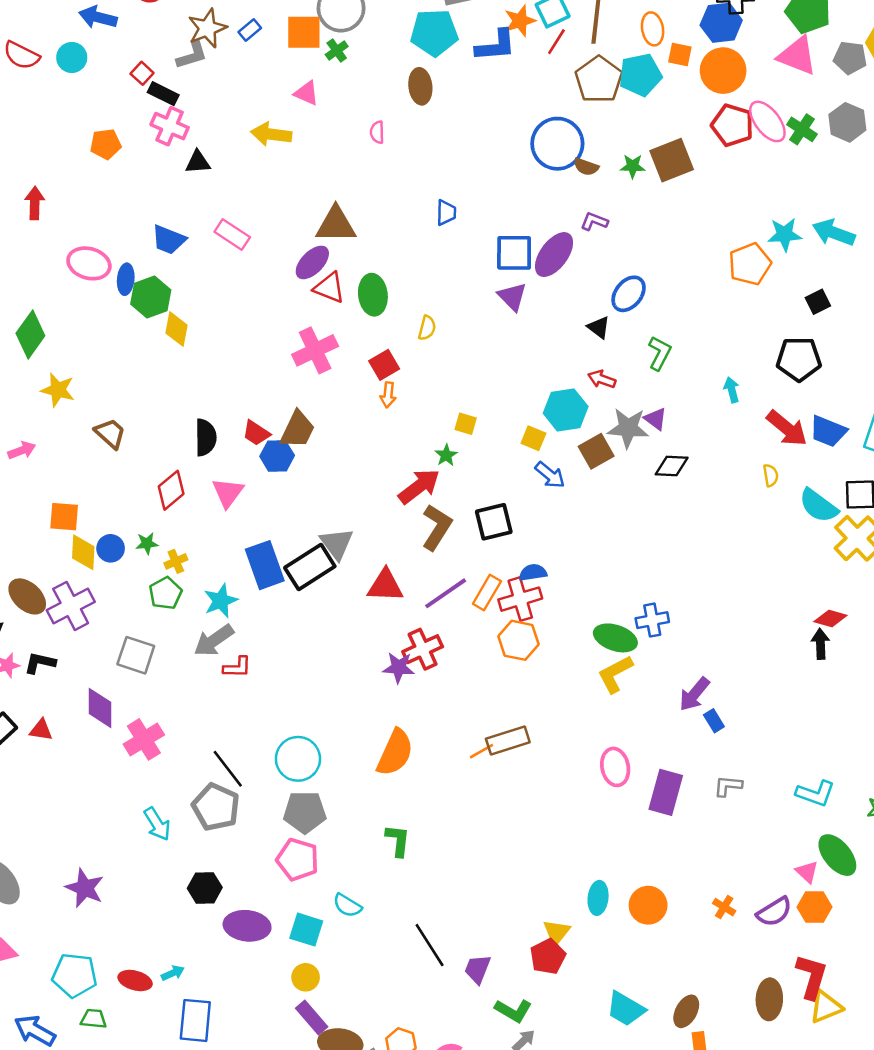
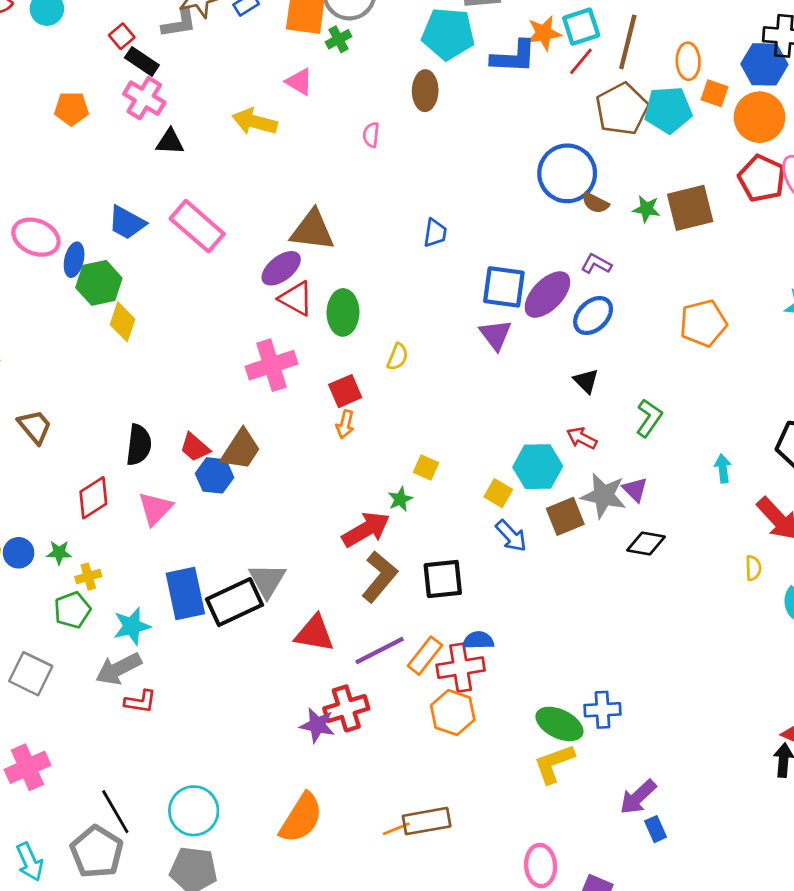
pink rectangle: (232, 235) -> (197, 226), size x1.4
orange pentagon: (750, 264) -> (703, 323), moved
blue ellipse: (629, 294) -> (593, 316), moved

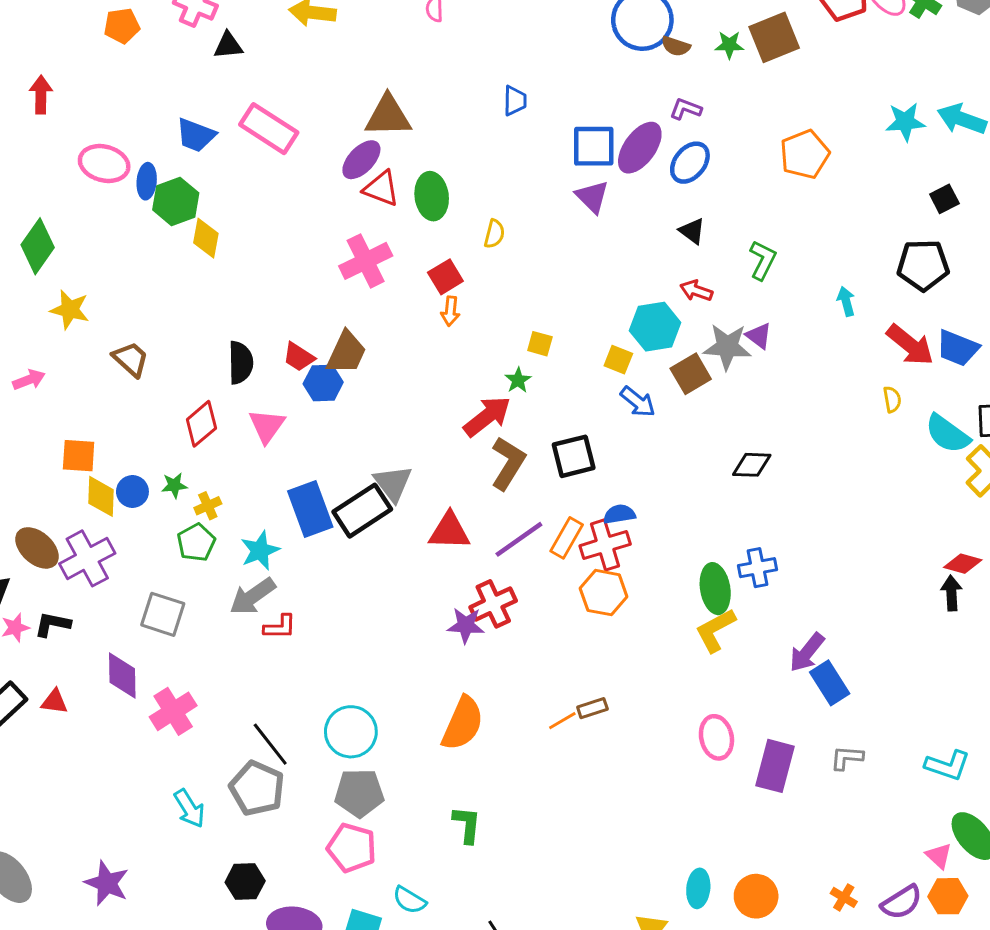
black diamond: (646, 543) -> (752, 465), moved
green ellipse: (559, 724) -> (715, 589), turned 63
brown rectangle: (427, 821) -> (592, 708), size x0.6
blue rectangle: (656, 829) -> (830, 683), size x1.6

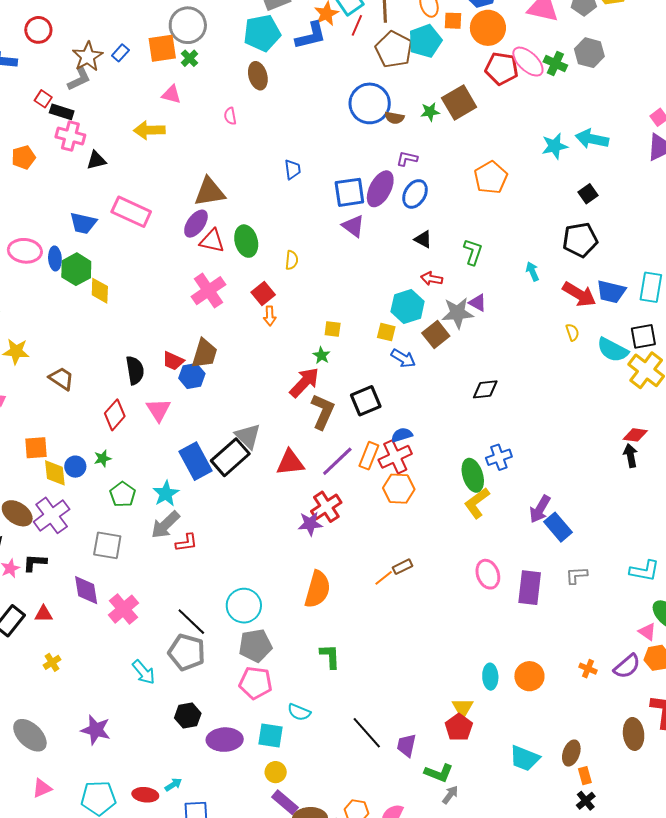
yellow cross: (208, 506) -> (52, 662), moved

